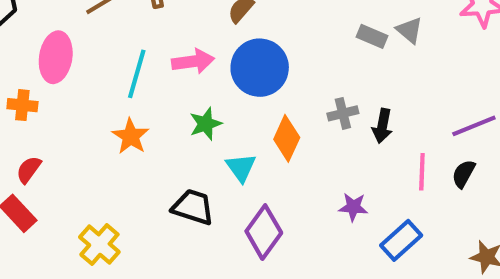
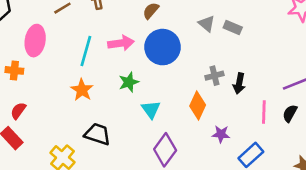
gray triangle: (409, 30) -> (207, 24), moved
orange diamond: (287, 138) -> (198, 106), moved
black trapezoid: (193, 207) -> (98, 134), moved

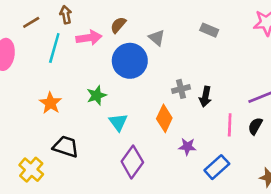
gray triangle: (207, 24) -> (157, 38), moved
gray rectangle: (233, 28) -> (209, 30), moved
pink arrow: (121, 43) -> (89, 38), moved
cyan line: (86, 51) -> (54, 48), moved

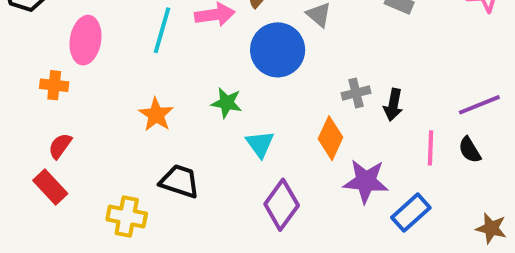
green star: (97, 95) -> (227, 103), turned 30
black semicircle: (255, 126) -> (470, 150), turned -60
purple star: (187, 147) -> (366, 181), size x1.6
yellow cross: (31, 170) -> (127, 216), turned -30

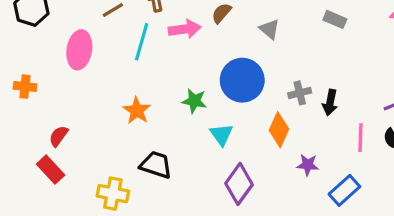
blue circle: (278, 50) -> (242, 80), moved
orange cross: (54, 85) -> (25, 87), moved
purple star: (366, 181) -> (308, 165), size x0.6

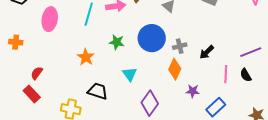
gray cross: (300, 93) -> (180, 46), moved
green star: (194, 101) -> (117, 42), moved
black arrow: (330, 103) -> (207, 52), turned 35
cyan triangle: (221, 134) -> (130, 74), moved

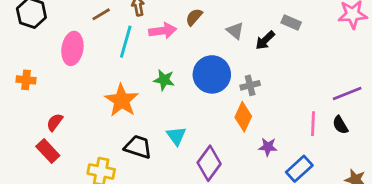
black arrow: (207, 52) -> (265, 40), moved
orange star: (86, 57) -> (122, 100), size x1.4
cyan triangle: (130, 74) -> (176, 136), moved

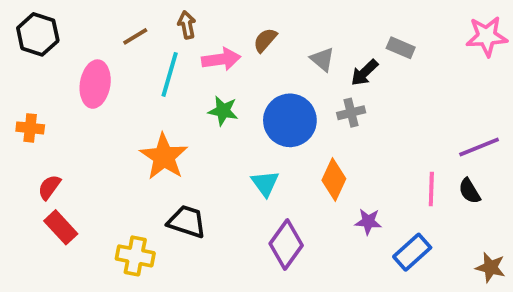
green star: (164, 80) -> (223, 111), moved
gray cross: (250, 85) -> (351, 113), moved
red semicircle: (55, 122) -> (49, 187), moved
cyan triangle: (176, 136) -> (265, 183), moved

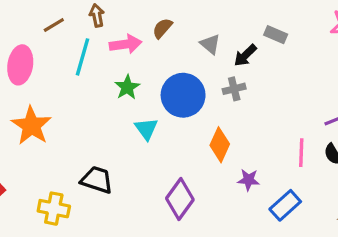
green star: (223, 111) -> (127, 87), turned 30
orange star: (164, 157) -> (31, 126), moved
cyan triangle: (265, 183) -> (146, 129), moved

